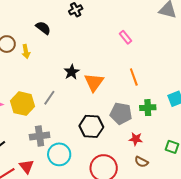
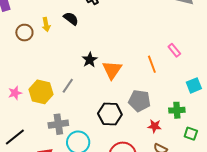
black semicircle: (43, 28) -> (71, 19), moved
pink rectangle: (126, 37) -> (174, 50), moved
yellow arrow: (26, 51) -> (46, 25), moved
green cross: (148, 108) -> (177, 110), moved

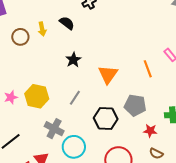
black star: (90, 60) -> (73, 60), moved
gray line: (68, 86) -> (75, 98), moved
gray cross: (58, 124) -> (54, 129), turned 36

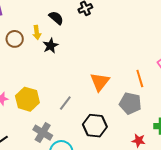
black semicircle: (67, 23) -> (56, 18), moved
black star: (73, 60) -> (51, 46), moved
gray pentagon: (135, 105) -> (130, 103), moved

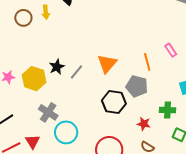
black star: (51, 46) -> (57, 67), moved
gray line: (65, 103) -> (76, 72), moved
black hexagon: (95, 126) -> (114, 102), moved

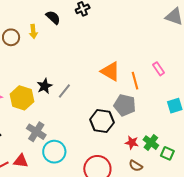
orange triangle: (107, 64) -> (110, 71), moved, turned -40
green cross: (168, 110) -> (151, 143), moved, turned 35
red triangle: (33, 142) -> (21, 161), turned -49

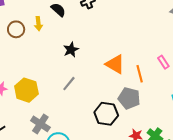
black star: (45, 86) -> (71, 50), moved

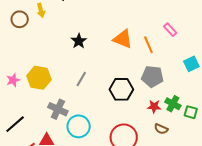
black star: (71, 50) -> (79, 41), moved
gray line: (69, 84) -> (81, 79), moved
gray pentagon: (129, 98) -> (152, 76), moved

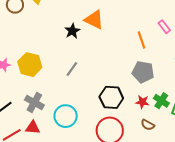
orange triangle: (123, 39) -> (94, 20), moved
black hexagon: (121, 89) -> (111, 97), moved
gray cross: (58, 109) -> (34, 102), moved

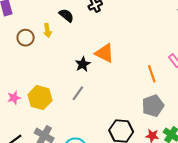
gray line: (72, 69) -> (78, 93), moved
gray pentagon: (143, 72) -> (153, 106), turned -30

